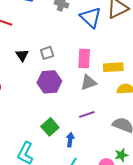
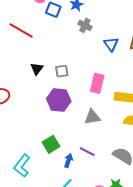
blue triangle: (91, 17) -> (111, 44), size x0.7
gray triangle: (88, 82) -> (92, 117), moved
purple line: (87, 114) -> (87, 152), moved, turned 35

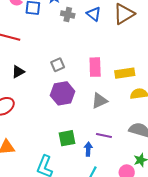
blue triangle: (111, 44) -> (94, 14), moved
black triangle: (37, 69) -> (18, 72), moved, turned 40
green square: (51, 144) -> (67, 138), turned 36

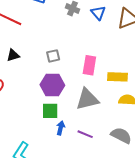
gray triangle: (99, 101) -> (87, 99), size x1.4
green square: (67, 138) -> (50, 111), moved
blue arrow: (88, 149) -> (61, 128), moved

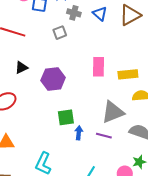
gray square: (53, 56) -> (60, 33), moved
purple hexagon: (52, 85) -> (53, 79), moved
gray triangle: (87, 99) -> (113, 112), moved

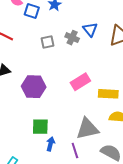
gray cross: (74, 13) -> (72, 38), moved
pink rectangle: (99, 67) -> (80, 82), turned 48
purple line: (104, 136) -> (75, 151), turned 49

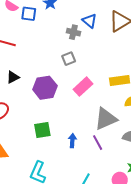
gray square: (48, 42) -> (69, 59), moved
pink rectangle: (80, 82) -> (83, 87), moved
green square: (40, 127) -> (42, 130), moved

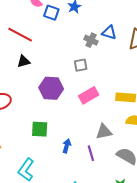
blue triangle: (90, 21) -> (109, 33), turned -35
black triangle: (13, 77) -> (24, 61), moved
gray triangle: (106, 119) -> (104, 132), size x0.7

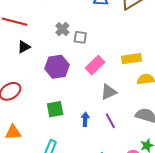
gray cross: (91, 40) -> (62, 29), moved, turned 32
gray square: (81, 65) -> (80, 37), turned 32
gray triangle: (104, 132) -> (109, 92), moved

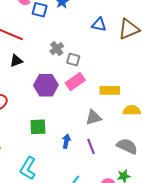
yellow rectangle: (132, 59) -> (110, 90), moved
pink rectangle: (95, 65) -> (75, 82), moved

